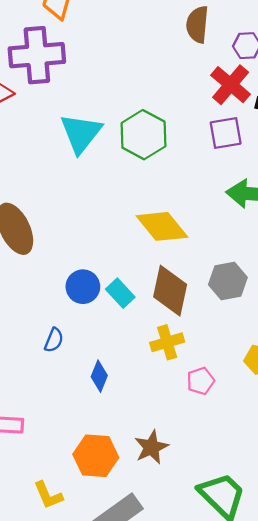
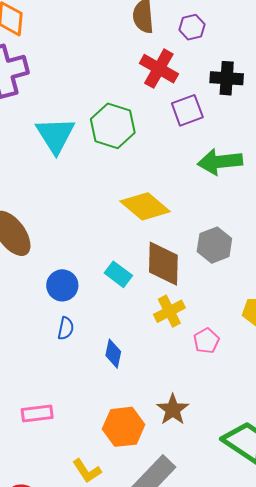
red cross: (231, 85) -> (159, 69), moved
blue circle: (83, 287) -> (62, 285), moved

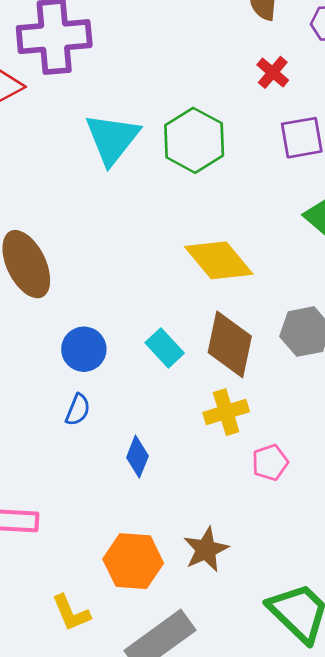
red cross: (159, 69) -> (273, 72), size x0.6

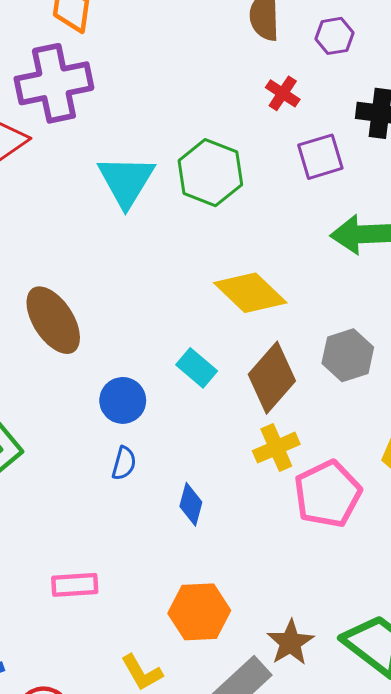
brown diamond: (230, 344) -> (272, 378), turned 36
cyan rectangle: (165, 348) -> (197, 368), moved
pink pentagon: (270, 462) -> (328, 494), size x1.8
brown star: (206, 550) -> (290, 643), moved

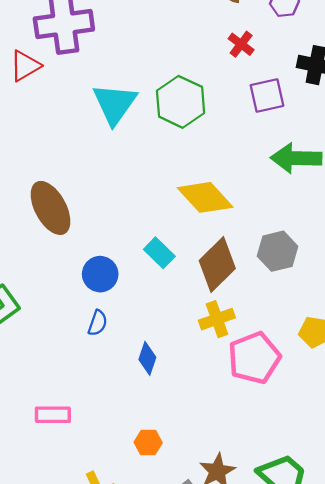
orange hexagon: (199, 612) -> (148, 443), size x0.6

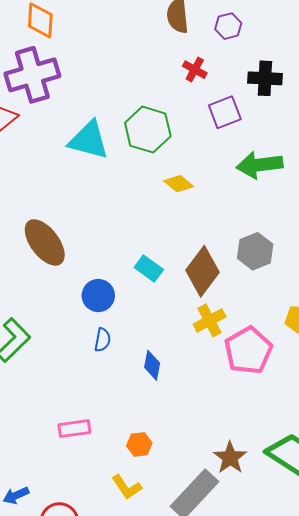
cyan triangle: (115, 104) -> (89, 140), turned -42
yellow diamond: (205, 197) -> (179, 184), moved, size x0.6
orange hexagon: (148, 443) -> (139, 444), moved

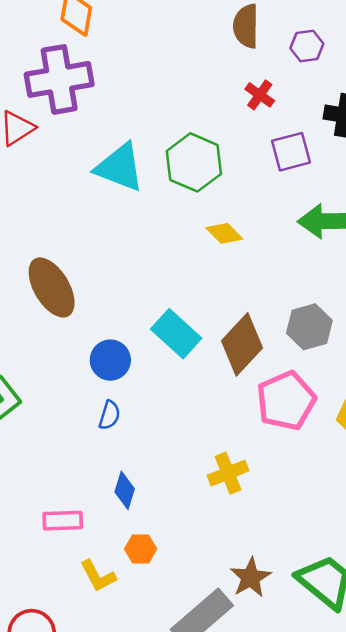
cyan rectangle: (149, 268) -> (176, 334), size x1.4
yellow cross: (210, 320) -> (228, 473), moved
pink pentagon: (248, 350) -> (286, 401), moved
blue diamond: (152, 365) -> (125, 490), moved
yellow L-shape: (127, 487) -> (98, 576), moved

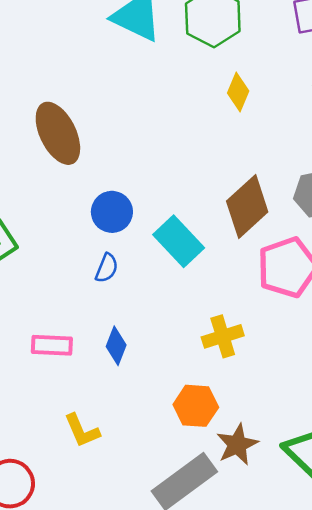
yellow diamond: (224, 233) -> (238, 92), turned 63
cyan rectangle: (176, 334) -> (179, 241), moved
pink rectangle: (63, 521) -> (52, 345), moved
orange hexagon: (141, 549) -> (196, 406), moved, size x1.4

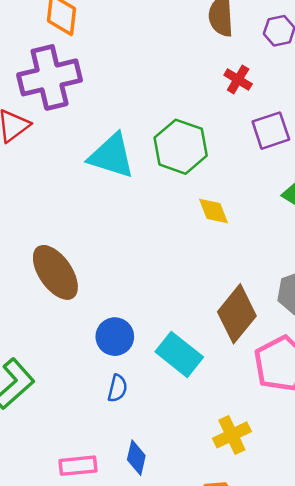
yellow diamond: (238, 92) -> (214, 211), turned -36

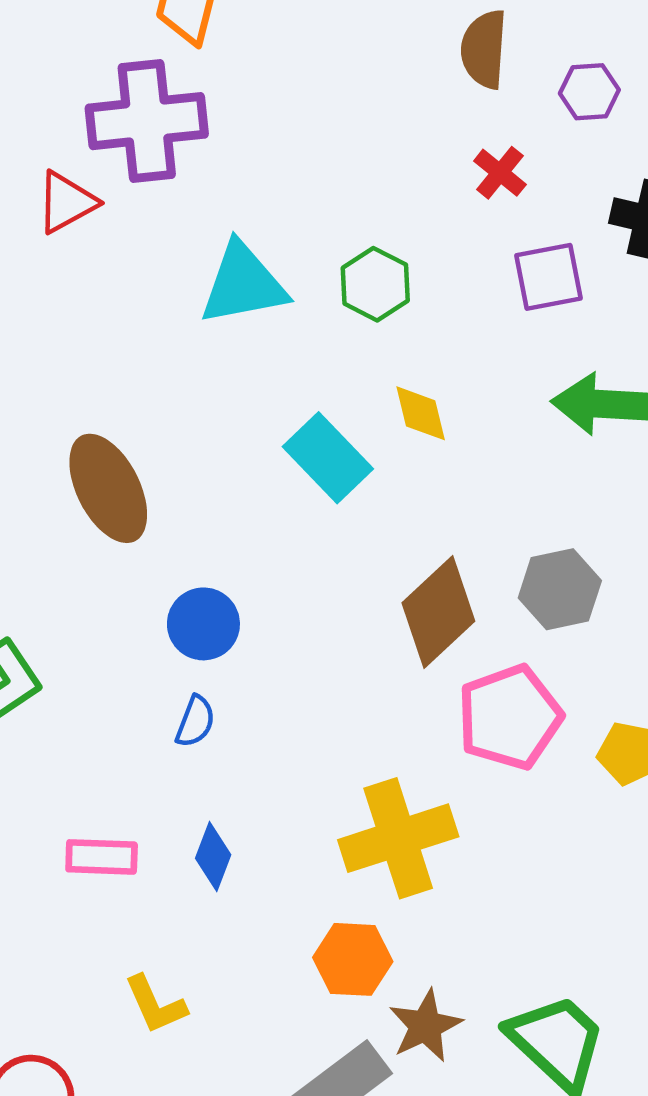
green hexagon: (181, 147) -> (375, 284), size x0.7
cyan triangle: (112, 156) -> (243, 284), turned -36
cyan rectangle: (179, 354) -> (328, 458), moved
yellow cross: (232, 435) -> (398, 838), size x1.6

